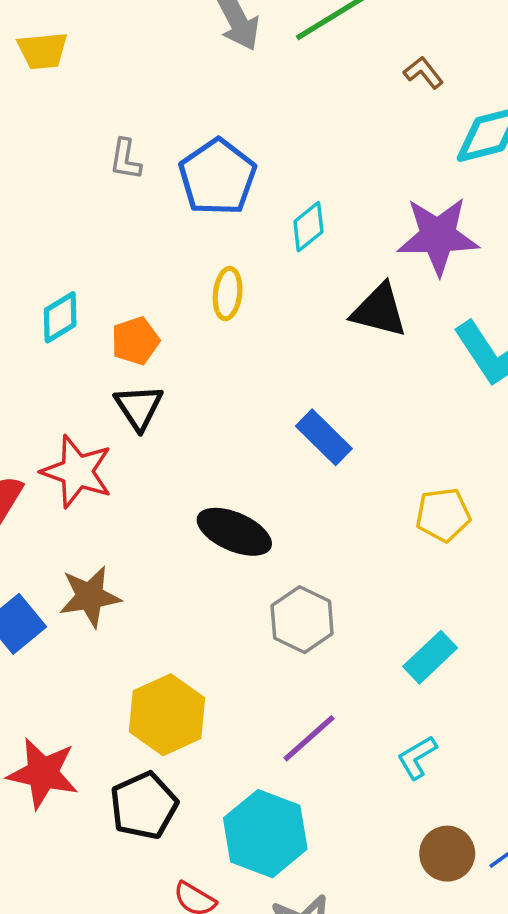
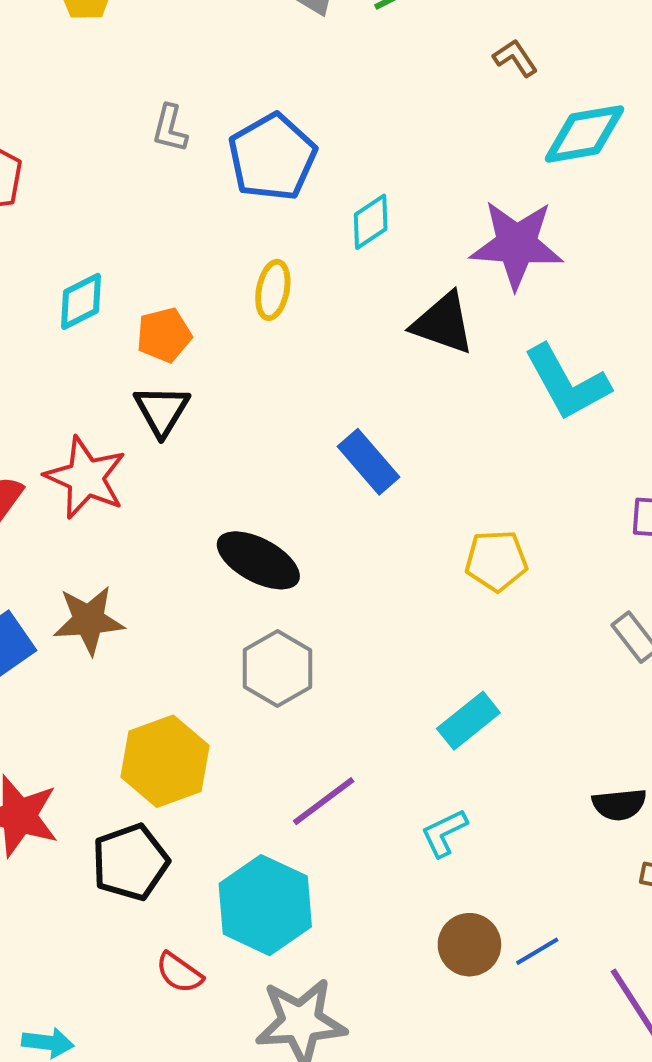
gray hexagon: (302, 620) -> (277, 668), moved

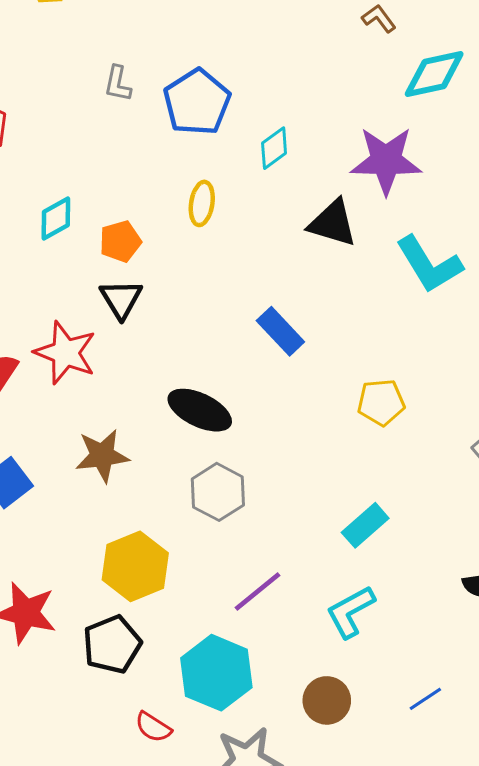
brown star: (89, 620) -> (102, 456), moved
cyan L-shape: (444, 833) -> (350, 612), size x1.4
brown circle: (469, 945) -> (327, 700), moved

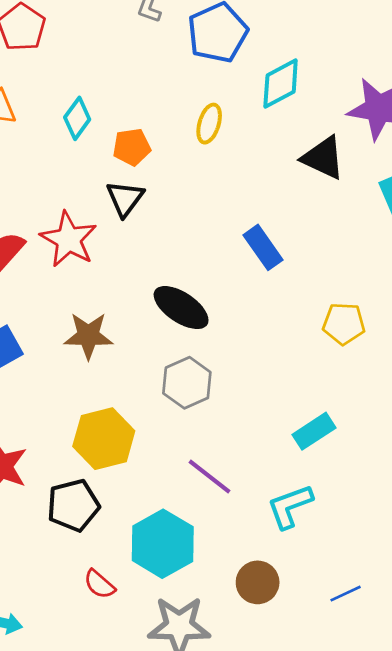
cyan diamond: (274, 148) -> (281, 83), size x1.4
cyan diamond: (56, 218) -> (77, 118), turned -33
purple line: (257, 591) -> (210, 477), turned 69

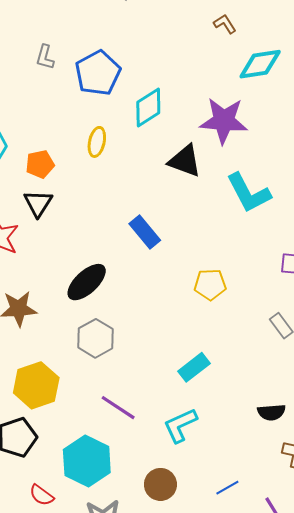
black ellipse: (181, 308) -> (87, 282), turned -72

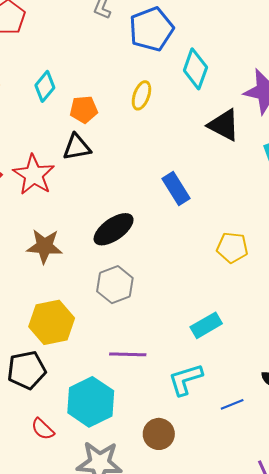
cyan diamond: (148, 107) -> (195, 69), turned -45
black triangle: (38, 203) -> (77, 147), turned 40
purple line: (118, 408) -> (128, 354), turned -39
blue line: (227, 488) -> (232, 404), moved

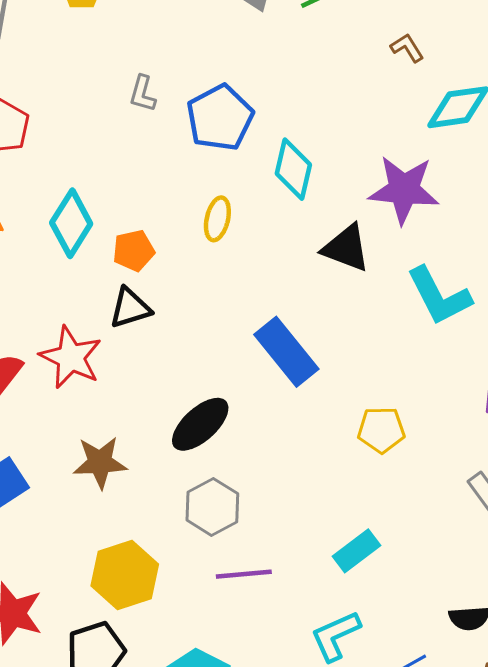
cyan diamond: (45, 86) -> (71, 223), size x1.4
blue rectangle: (176, 188) -> (286, 352), size x1.4
purple line: (128, 354) -> (244, 574), moved

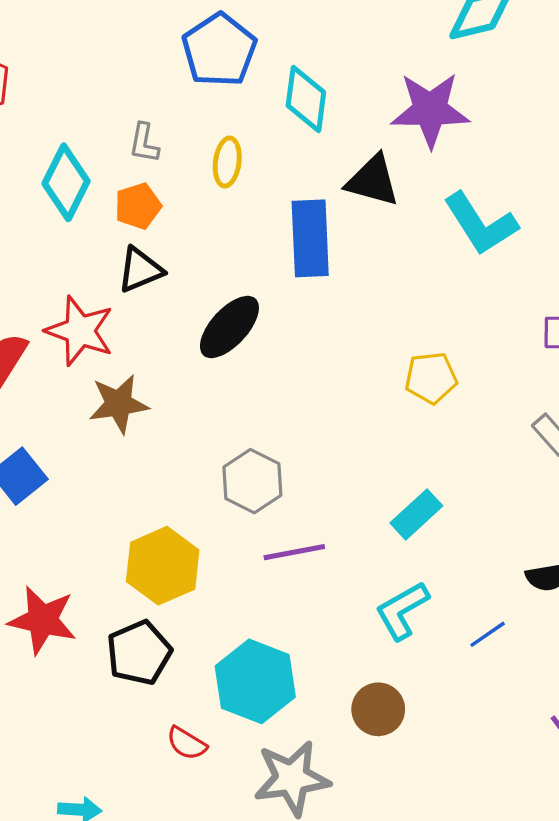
gray L-shape: (143, 94) -> (144, 143), moved
blue rectangle: (286, 352) -> (310, 238), moved, turned 42
black ellipse: (200, 424) -> (229, 327), moved
brown star: (100, 462) -> (119, 404), moved

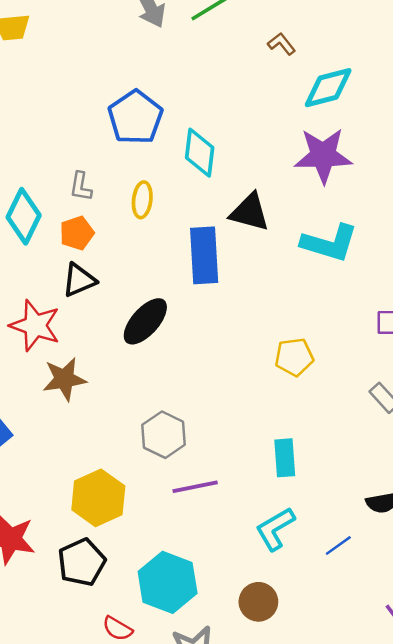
purple star: (430, 110) -> (323, 155), moved
cyan L-shape: (480, 224) -> (329, 243), turned -40
cyan rectangle: (416, 514) -> (285, 458), turned -51

